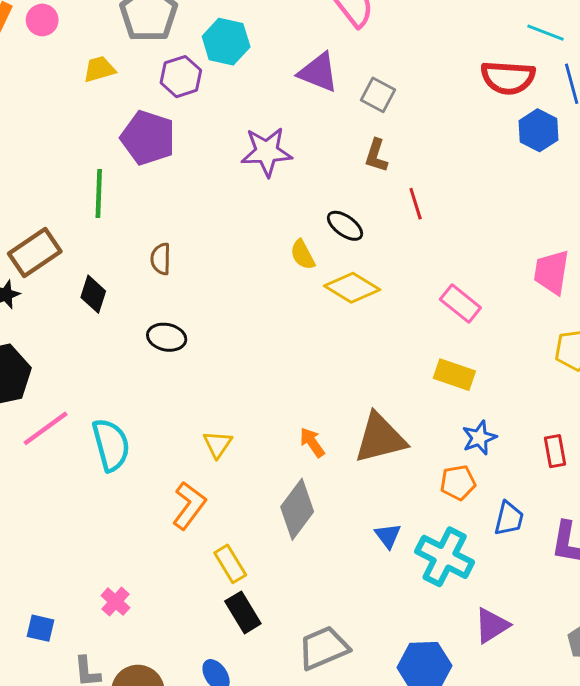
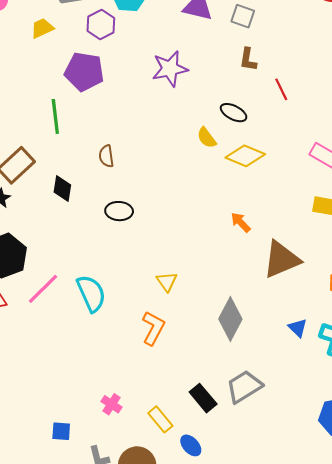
orange arrow: (312, 442) -> (241, 222), moved
yellow rectangle: (230, 564) -> (160, 419), moved
gray trapezoid: (324, 648) -> (244, 387), moved

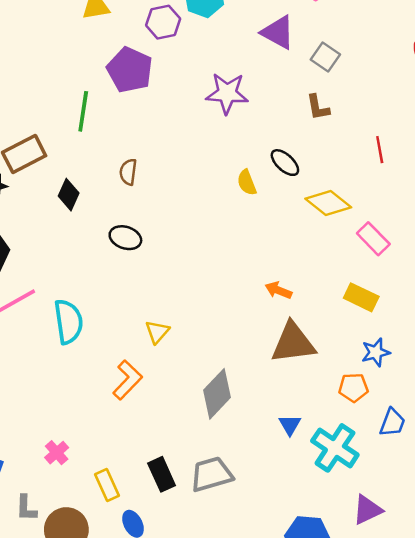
brown L-shape: (248, 59) -> (318, 107), turned -35
red line: (281, 89) -> (380, 150), moved
yellow diamond: (245, 156) -> (328, 203), moved
orange arrow: (241, 222) -> (278, 290), moved, turned -40

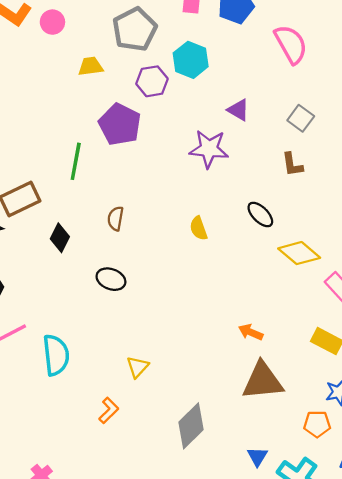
purple triangle: (278, 32) -> (238, 110), moved, size x0.7
yellow semicircle: (247, 182) -> (198, 228), moved
orange L-shape: (127, 380) -> (109, 410), size x0.7

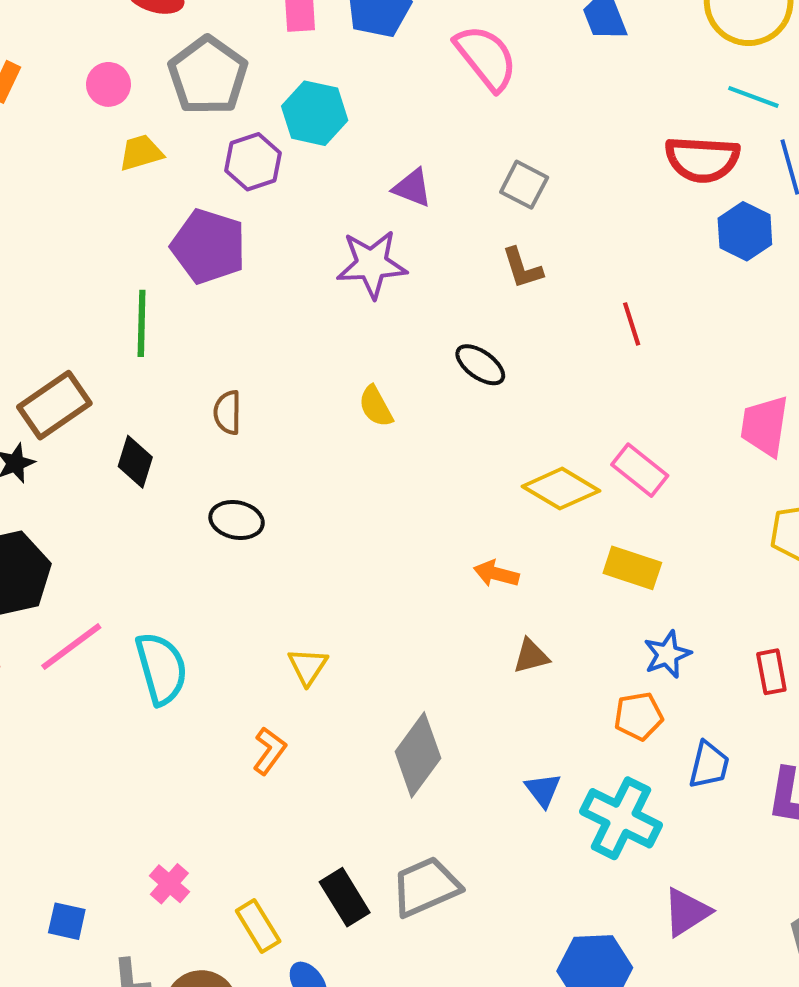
pink circle: (52, 22) -> (109, 84), moved
yellow diamond: (299, 253) -> (561, 489), moved
brown triangle: (263, 381) -> (531, 656), size x0.5

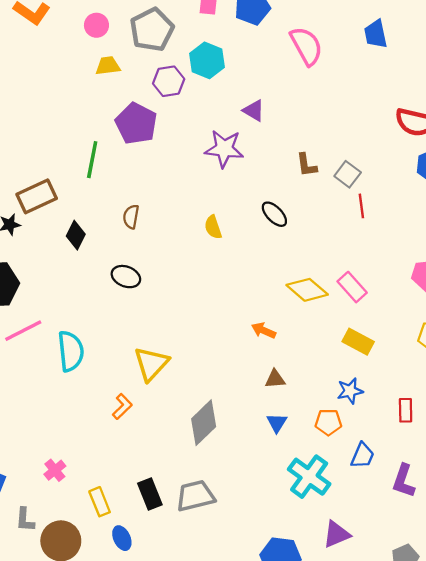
gray square: (524, 185) -> (348, 174), moved
yellow rectangle: (632, 568) -> (358, 342), moved
yellow triangle: (308, 666) -> (151, 364), size x1.6
blue triangle: (543, 790) -> (277, 423), moved

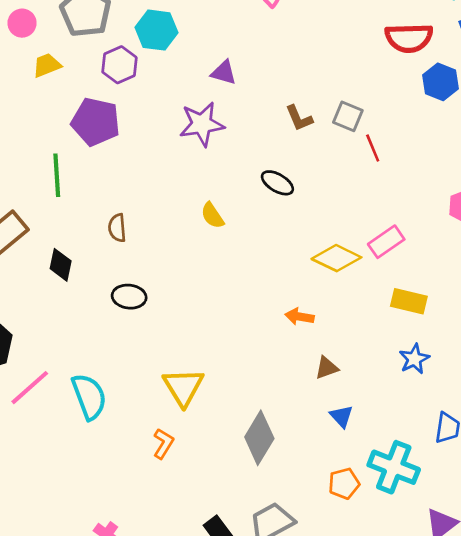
pink rectangle: (352, 287) -> (386, 242), turned -68
orange pentagon: (328, 422) -> (344, 484), moved

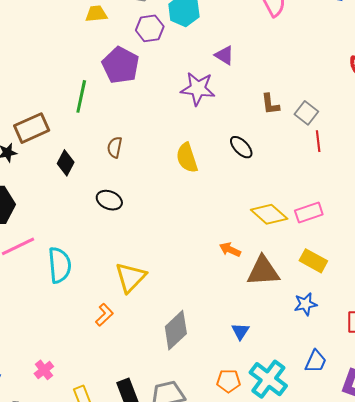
yellow semicircle: (212, 215) -> (187, 158), size x1.4
brown triangle: (327, 368) -> (263, 271), moved, size x1.8

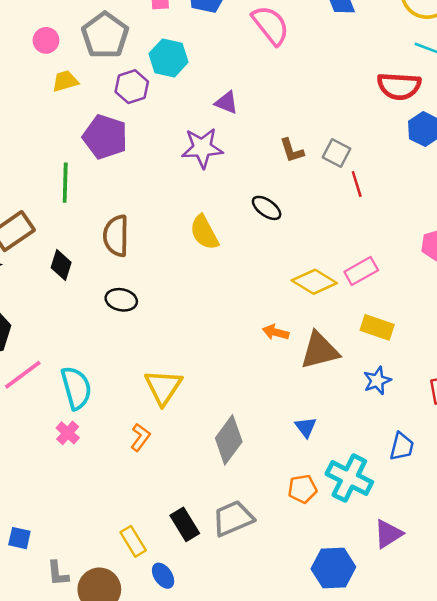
brown semicircle: (115, 147) -> (116, 236), size x1.6
pink cross: (44, 370) -> (68, 433), moved

